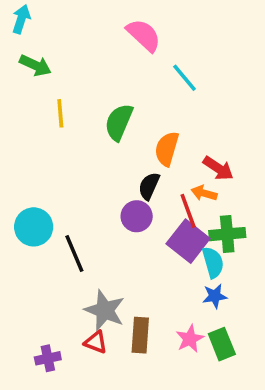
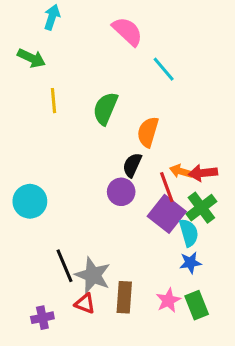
cyan arrow: (21, 19) -> (52, 17), moved
red arrow: (218, 168) -> (203, 173), moved, turned 140
green cross: (227, 234) -> (201, 208), turned -32
black line: (74, 254) -> (64, 266), moved

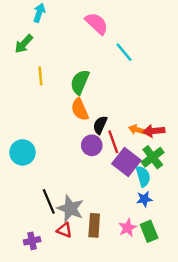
green arrow: (31, 58) -> (24, 44), turned 108
orange semicircle: (148, 132) -> (80, 109), moved, turned -40
red line: (167, 187) -> (113, 142), moved

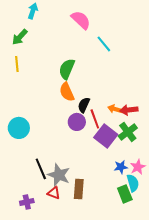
yellow line: (40, 76) -> (17, 64), moved
cyan semicircle: (143, 176) -> (133, 183), moved
pink star: (128, 228) -> (138, 167), moved

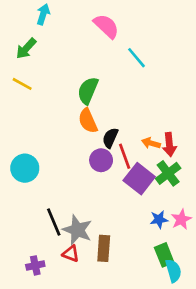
yellow line: (17, 64) -> (22, 84), turned -56
red arrow: (129, 110) -> (169, 144), turned -90
cyan semicircle: (133, 183) -> (173, 271), moved

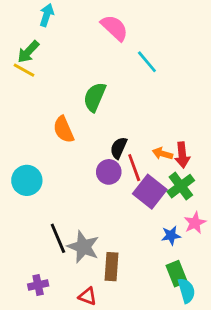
yellow line: (22, 84) -> (24, 70), moved
orange semicircle: (88, 121) -> (64, 130), moved
pink star: (181, 219) -> (195, 223), moved
red triangle: (71, 254) -> (88, 296), moved

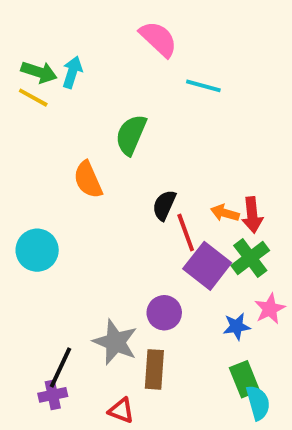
cyan arrow: (47, 15) -> (72, 72), moved
green arrow: (28, 52) -> (39, 72), turned -115
cyan line: (147, 62) -> (203, 86), turned -35
purple circle: (109, 172) -> (164, 313), moved
black line: (58, 238) -> (61, 367), moved, turned 48

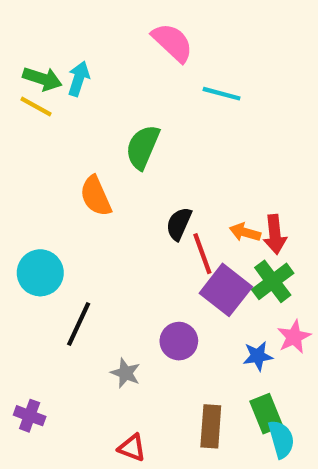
gray star: (115, 342) -> (126, 373), size x0.6
black line: (61, 367) -> (79, 324), moved
brown rectangle: (154, 369) -> (211, 426), moved
purple cross: (53, 395) -> (30, 416), moved, turned 32

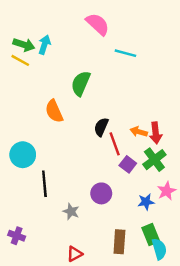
purple square: (226, 290) -> (128, 164), size x0.6
black line: (79, 324) -> (44, 184), turned -30
red triangle: (132, 448) -> (75, 254), turned -49

